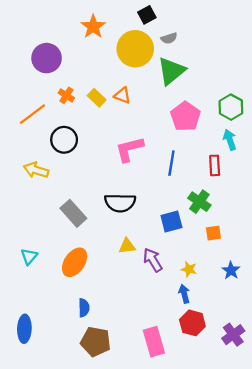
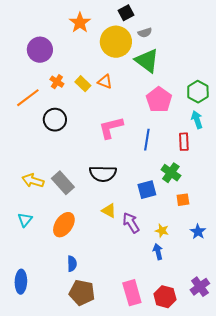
green triangle: (171, 71) -> (147, 61), turned -44
yellow arrow: (36, 170) -> (33, 181), moved
yellow triangle: (127, 246) -> (109, 211), turned 35
red hexagon: (192, 323) -> (165, 297), moved

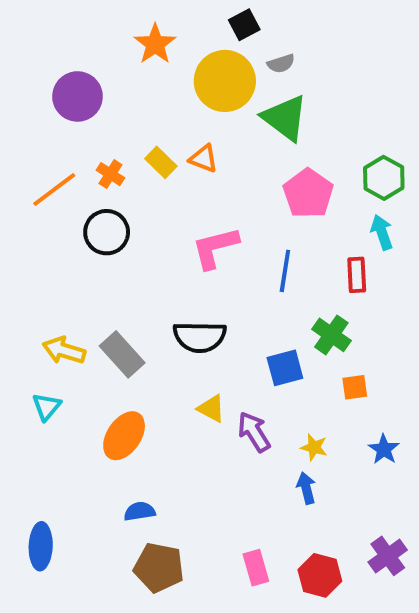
orange cross: (57, 82) -> (110, 174), moved
cyan triangle: (25, 220) -> (46, 407), moved
blue semicircle: (72, 264) -> (140, 511), turned -98
pink rectangle: (132, 293) -> (256, 568), size x0.7

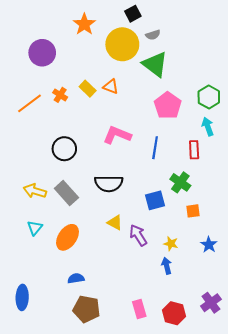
black circle: (107, 232) -> (64, 149), moved
pink L-shape: (215, 248) -> (117, 135), turned 36
cyan triangle: (46, 407) -> (35, 228), moved

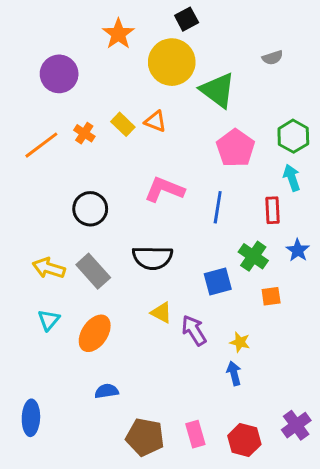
gray semicircle: (153, 35) -> (273, 58), moved
blue star: (209, 245) -> (298, 250), moved
brown pentagon: (86, 309) -> (145, 437), moved

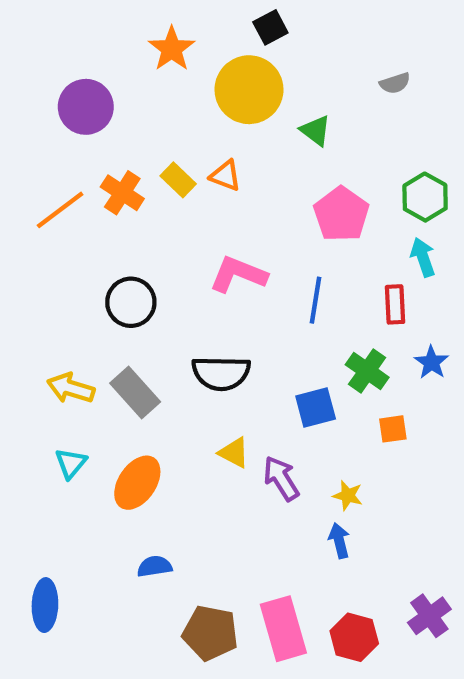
green triangle: (218, 90) -> (316, 130), size x0.6
orange cross: (84, 133) -> (122, 193), size x1.4
pink rectangle: (195, 434) -> (283, 629), size x1.6

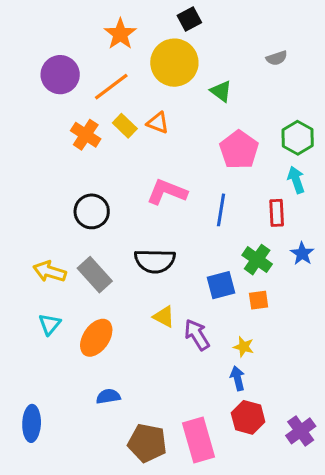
orange line: (60, 210) -> (111, 87), moved
orange square: (393, 429) -> (259, 300), moved
red hexagon: (354, 637) -> (248, 417), moved

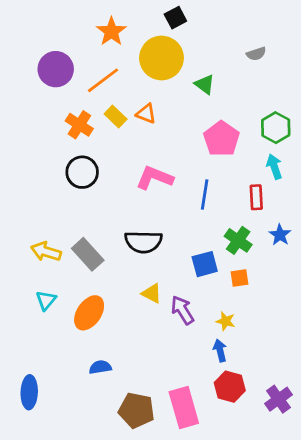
black circle: (92, 211) -> (82, 172), moved

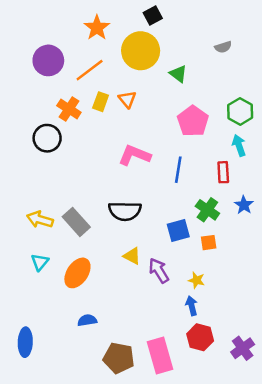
orange triangle: (146, 114) -> (127, 99), turned 30
yellow rectangle: (116, 116) -> (101, 102), turned 66
black circle: (82, 172) -> (47, 138), moved

